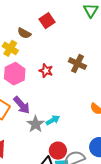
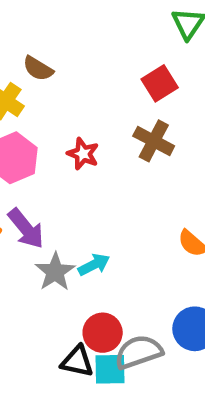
red square: (47, 21) -> (160, 83), moved

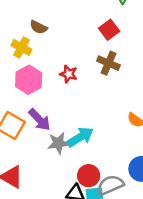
cyan arrow: (94, 265) -> (80, 137), size x1.5
gray star: (55, 272) -> (58, 143), turned 30

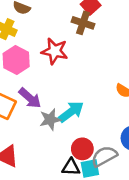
brown cross: (108, 63) -> (83, 23), moved
red star: (69, 74) -> (55, 51), size x1.5

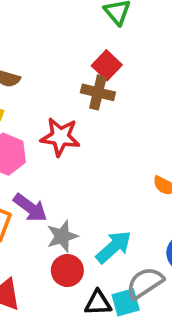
cyan arrow: (71, 112) -> (114, 247), moved
red circle: (82, 149) -> (67, 271), moved

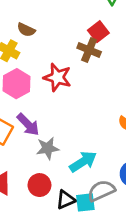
red circle: (67, 271) -> (39, 185), moved
black triangle: (98, 303) -> (66, 200), turned -30

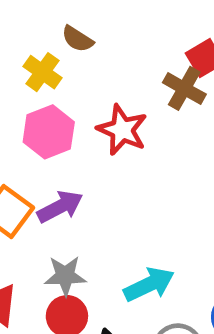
purple arrow: (28, 124) -> (60, 207), turned -80
gray star: (48, 148) -> (65, 276), moved

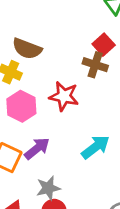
brown semicircle: (77, 39) -> (27, 49), size x1.5
cyan arrow: (149, 284) -> (96, 147), moved

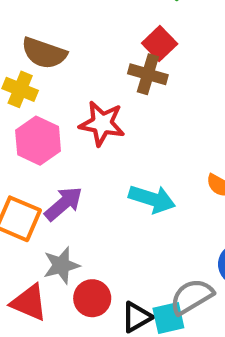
cyan arrow: (96, 147) -> (152, 199), turned 56
gray star: (48, 188) -> (61, 265), moved

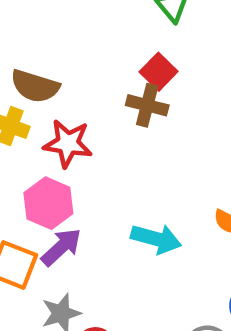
red star: (102, 123) -> (68, 143), moved
pink hexagon: (38, 141) -> (48, 203), moved

